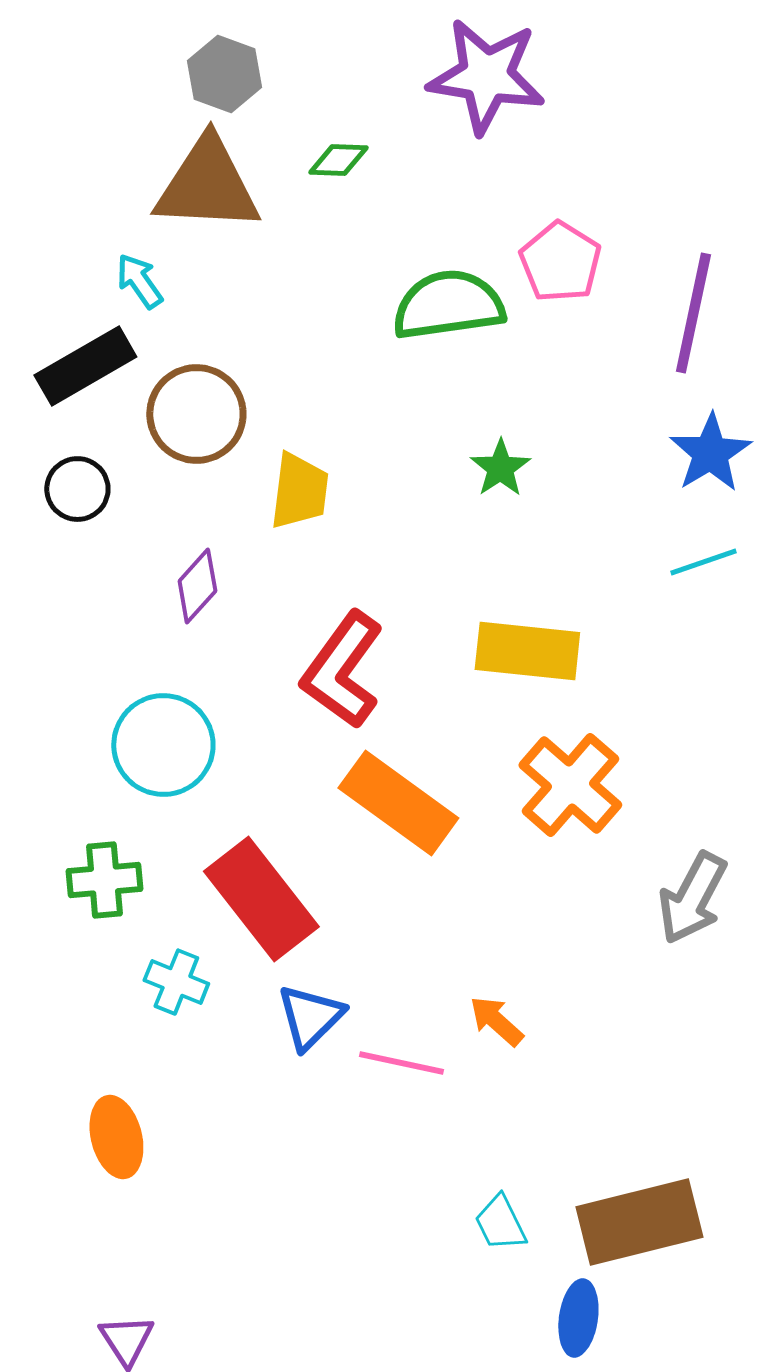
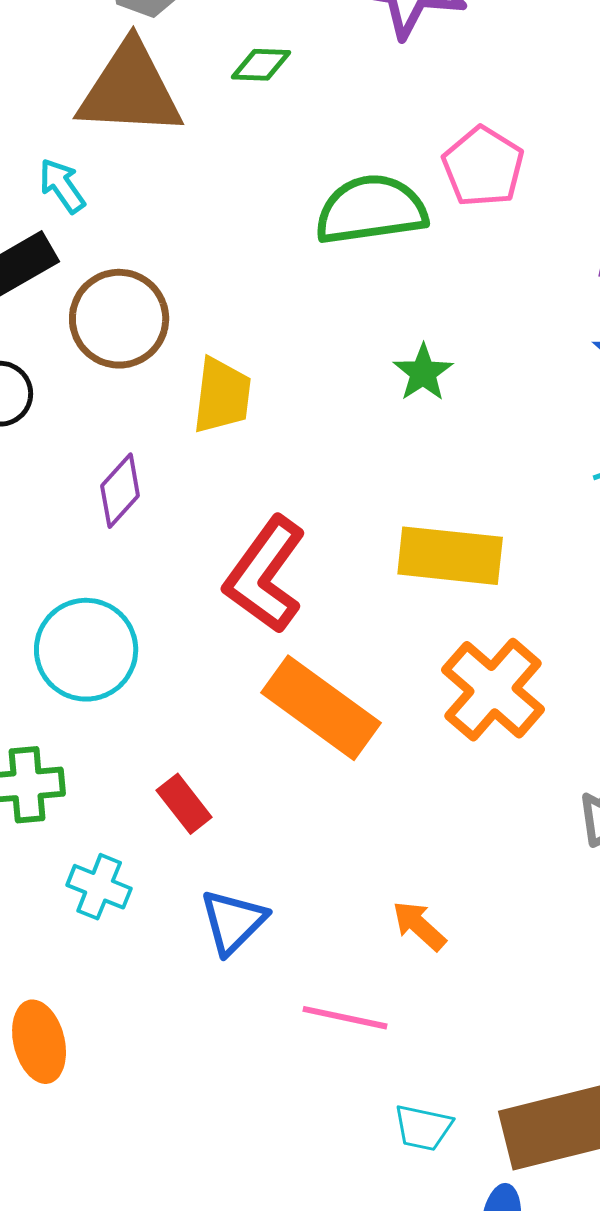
red rectangle: (261, 899) -> (184, 804), size x0.5
pink line: (401, 1063) -> (345, 1018), moved
cyan trapezoid: (500, 1223) -> (423, 1128), turned -52

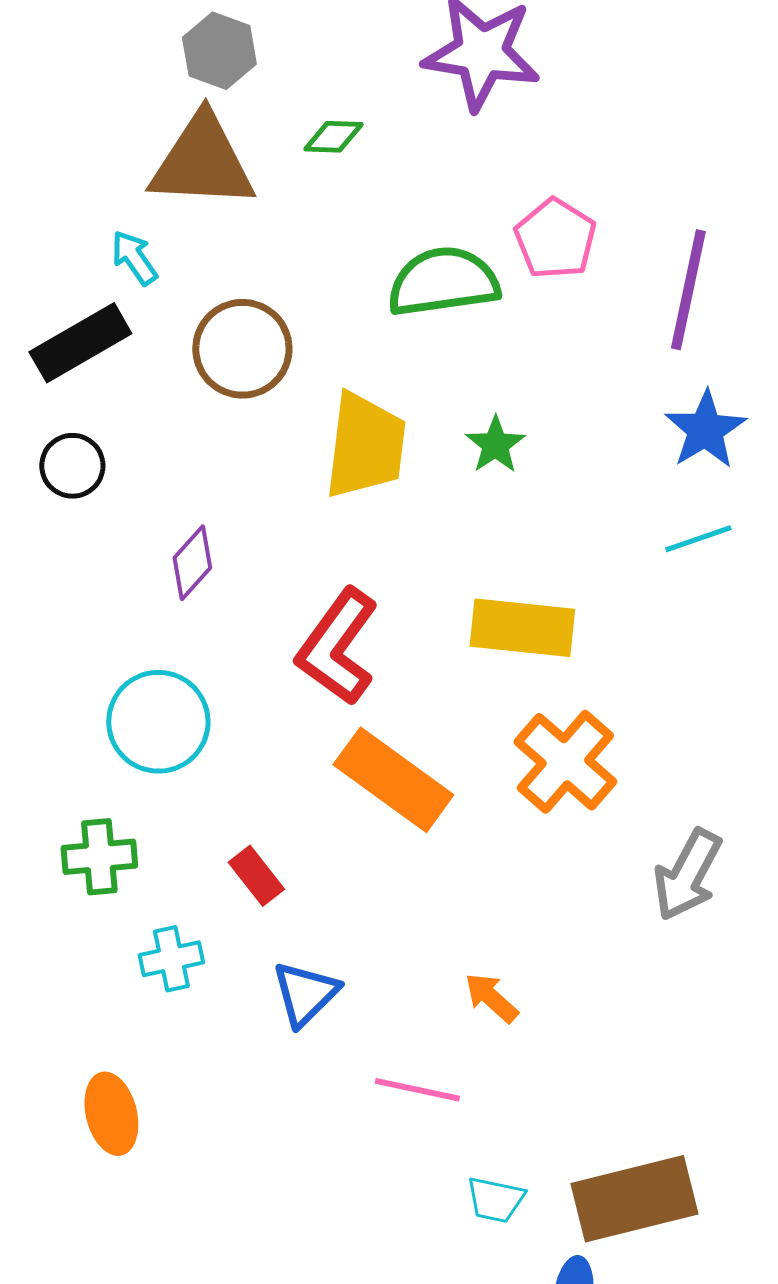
brown circle: (119, 319) -> (242, 349), moved
yellow trapezoid: (222, 396) -> (365, 446), moved, size x1.4
cyan cross: (99, 887) -> (171, 959), turned -34

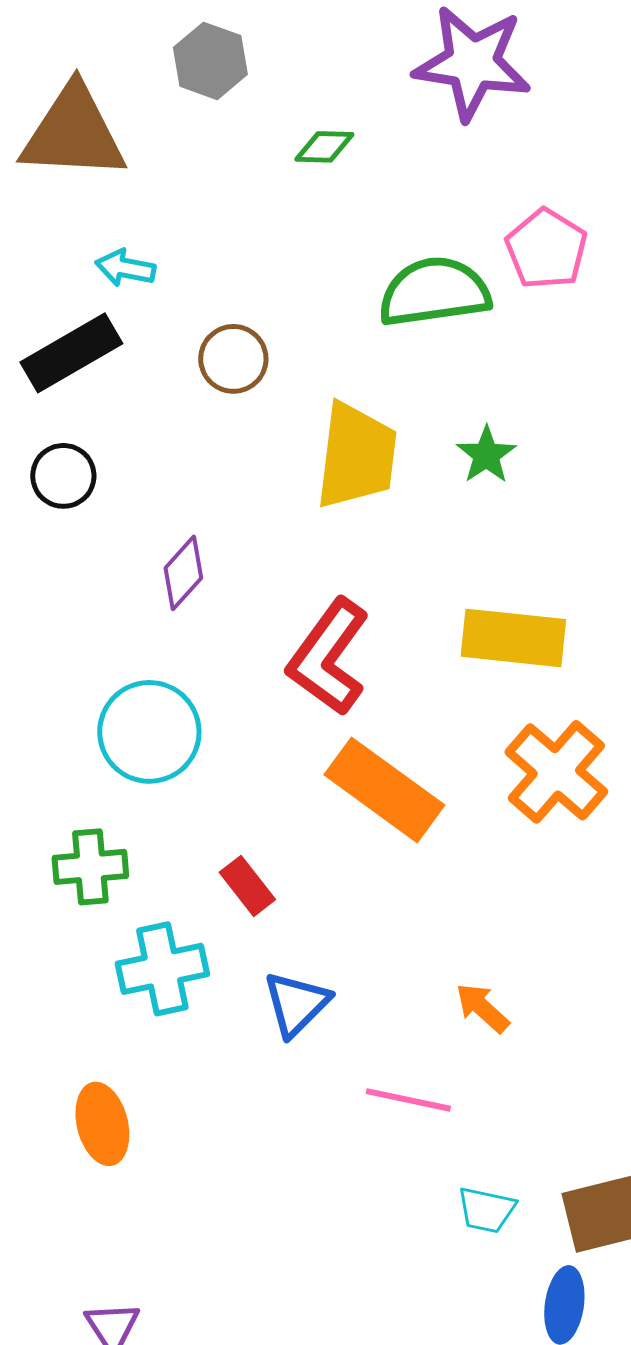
brown triangle: (202, 162) -> (73, 133), moved
cyan arrow: (134, 258) -> (125, 268), turned -44
brown circle: (242, 349) -> (233, 359), size x0.7
cyan cross: (171, 959) -> (162, 969), size x1.4

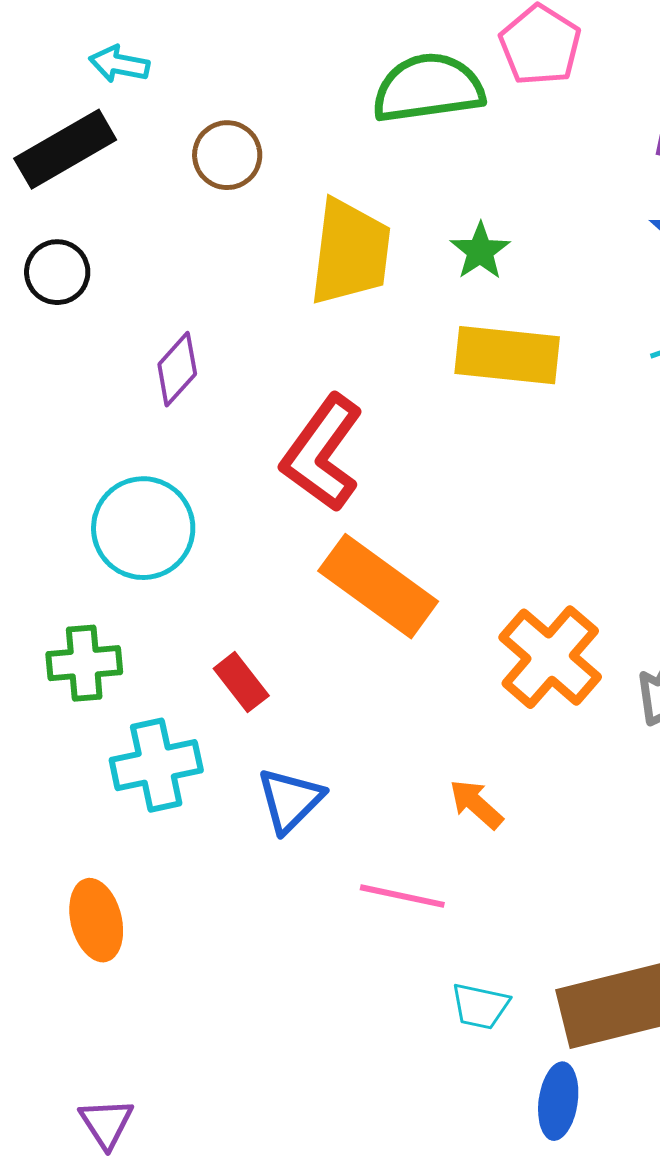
yellow rectangle: (513, 638) -> (507, 355), moved
orange cross: (556, 772) -> (550, 657), moved

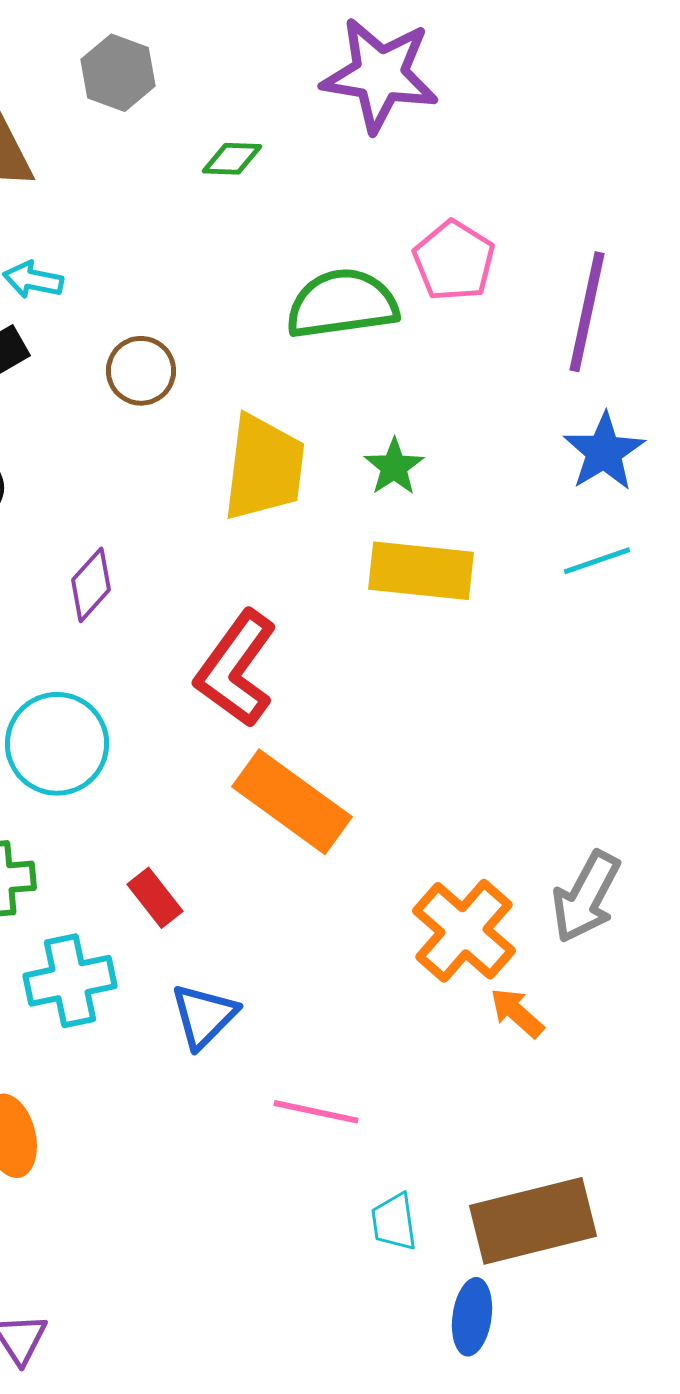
orange cross: (550, 657) -> (464, 931), moved
orange arrow: (476, 804) -> (517, 1013), moved
cyan trapezoid: (480, 1006) -> (394, 1222), turned 70

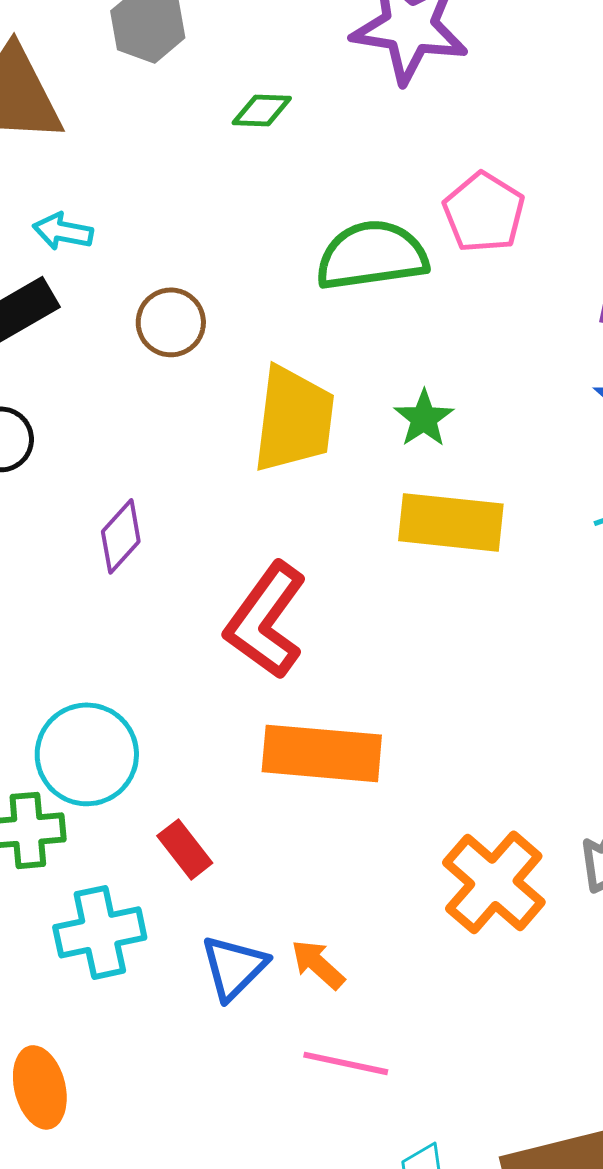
cyan circle: (57, 744) -> (87, 754), moved
orange rectangle: (292, 802) -> (322, 753), turned -31
orange arrow: (517, 1013) -> (318, 964), moved

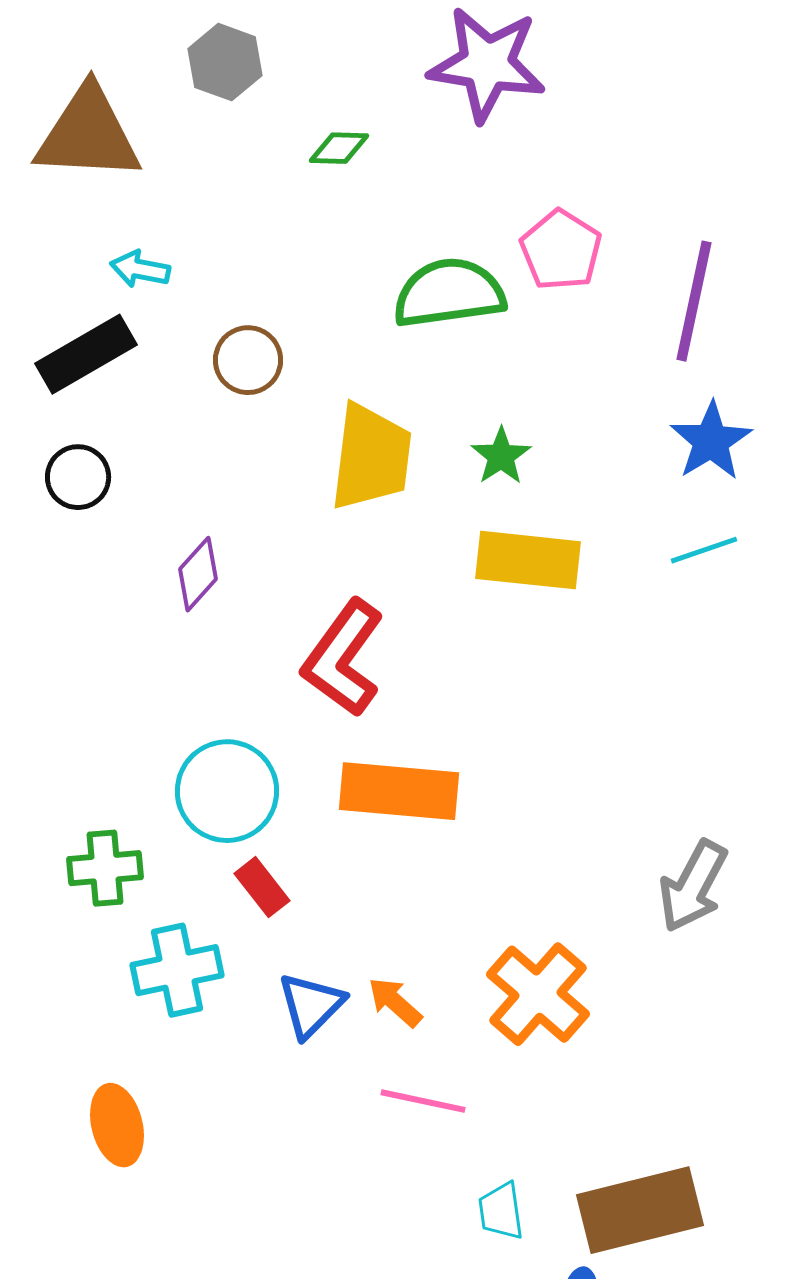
cyan circle: (87, 754) -> (227, 791), moved
orange cross: (494, 882) -> (538, 994), moved

